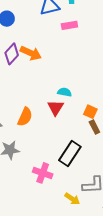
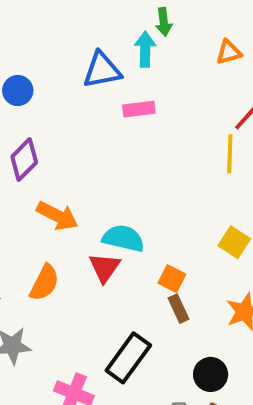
orange arrow: (31, 53) -> (57, 216), moved
cyan semicircle: (64, 92) -> (123, 238), size x1.5

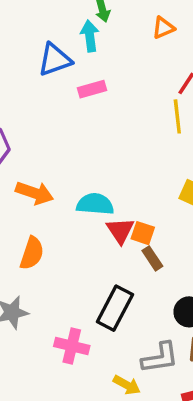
red triangle: (105, 268) -> (120, 231), moved

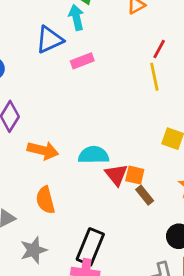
orange semicircle: (32, 253) -> (45, 200), turned 152
black rectangle: (115, 308) -> (90, 247), moved

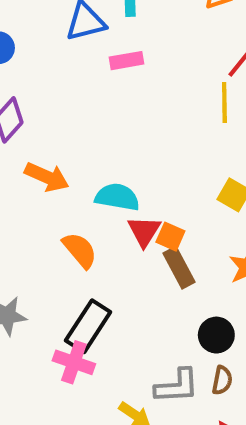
brown rectangle: (145, 195) -> (179, 268), size x1.4
orange semicircle: (45, 200) -> (80, 250), moved, turned 144

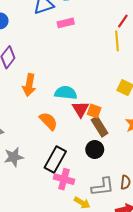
orange arrow: (47, 177) -> (29, 85), turned 80
black circle: (216, 335) -> (95, 150), moved
pink cross: (74, 362) -> (64, 179), moved

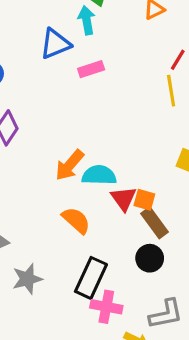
orange arrow: (29, 85) -> (70, 165), moved, turned 35

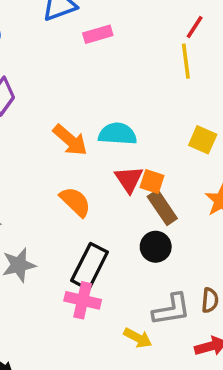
orange arrow: (70, 165) -> (70, 140), turned -92
cyan semicircle: (99, 175) -> (118, 134), moved
pink cross: (106, 307) -> (83, 300), moved

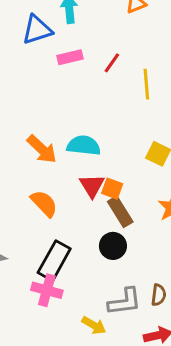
red line: (195, 27) -> (112, 63), moved

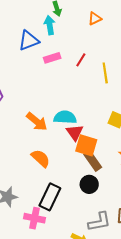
red triangle: (92, 186) -> (75, 132), moved
orange square: (112, 189) -> (86, 145), size x1.5
pink cross: (47, 290) -> (34, 218), moved

